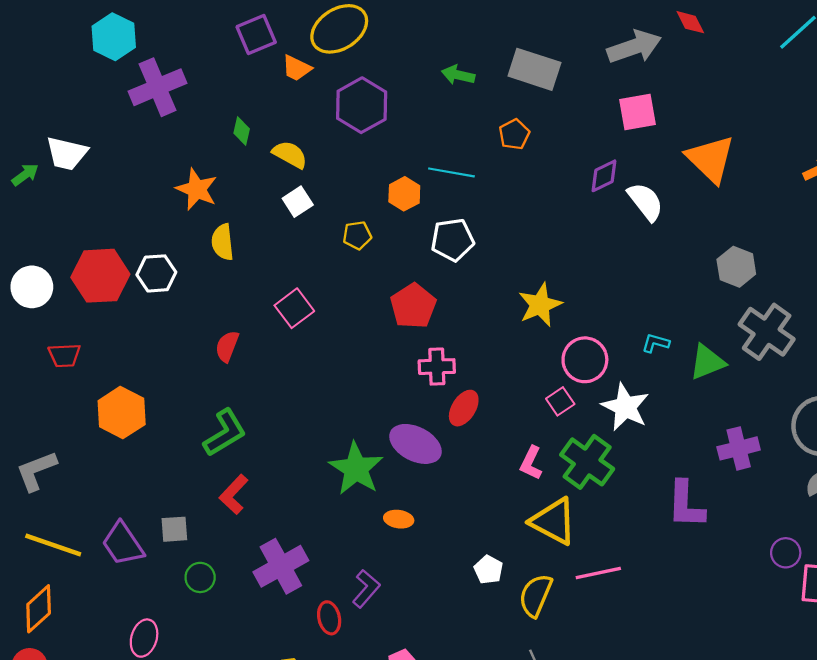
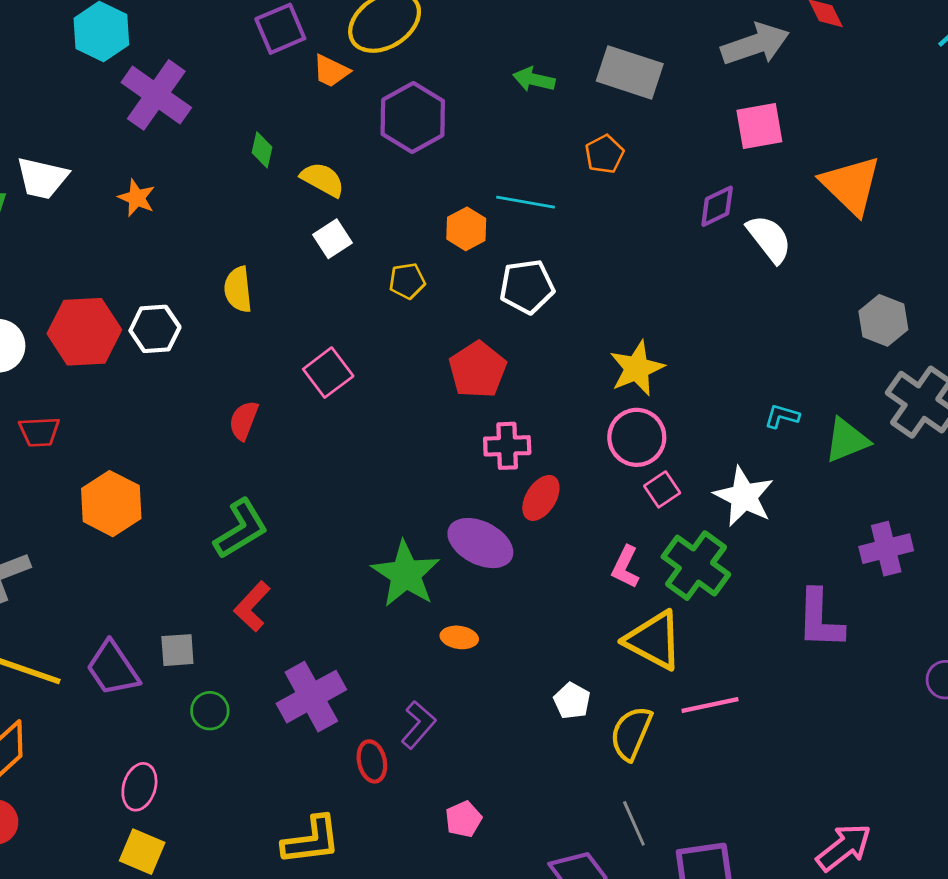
purple cross: (157, 87) -> (156, 95), turned -32
orange star: (197, 189) -> (137, 198), moved, size x0.7
pink circle: (585, 360) -> (637, 437), moved

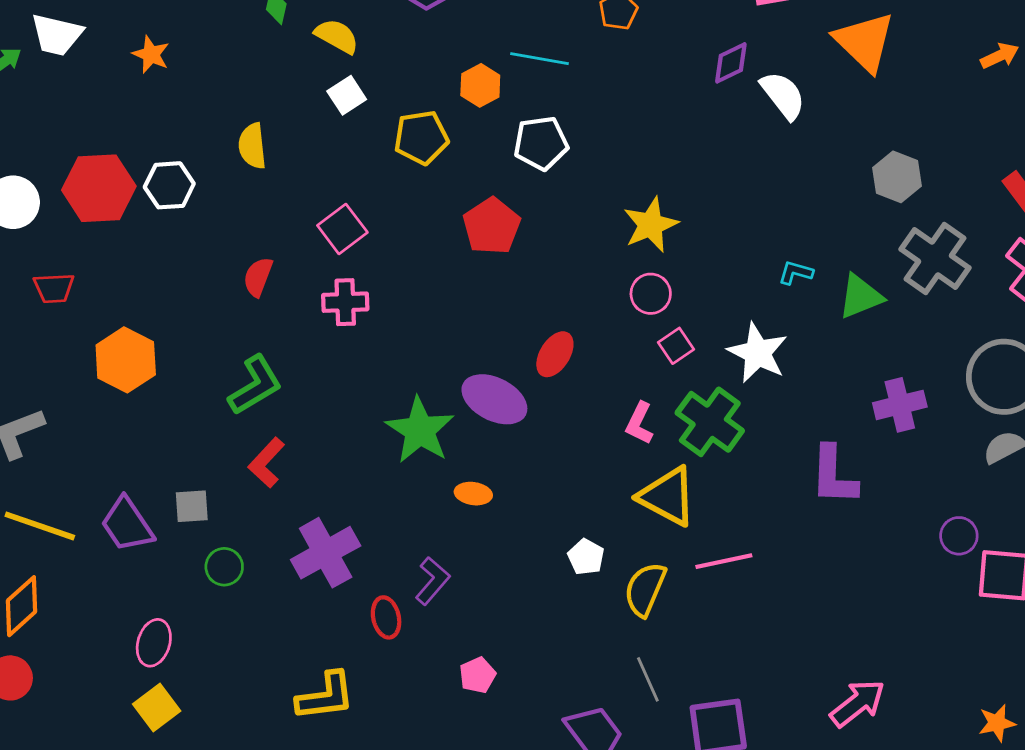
yellow pentagon: (407, 281) -> (421, 137), size x1.5
pink circle: (637, 437) -> (651, 294), size x0.7
pink cross: (507, 446) -> (345, 302), moved
yellow square: (142, 852) -> (157, 708), turned 30

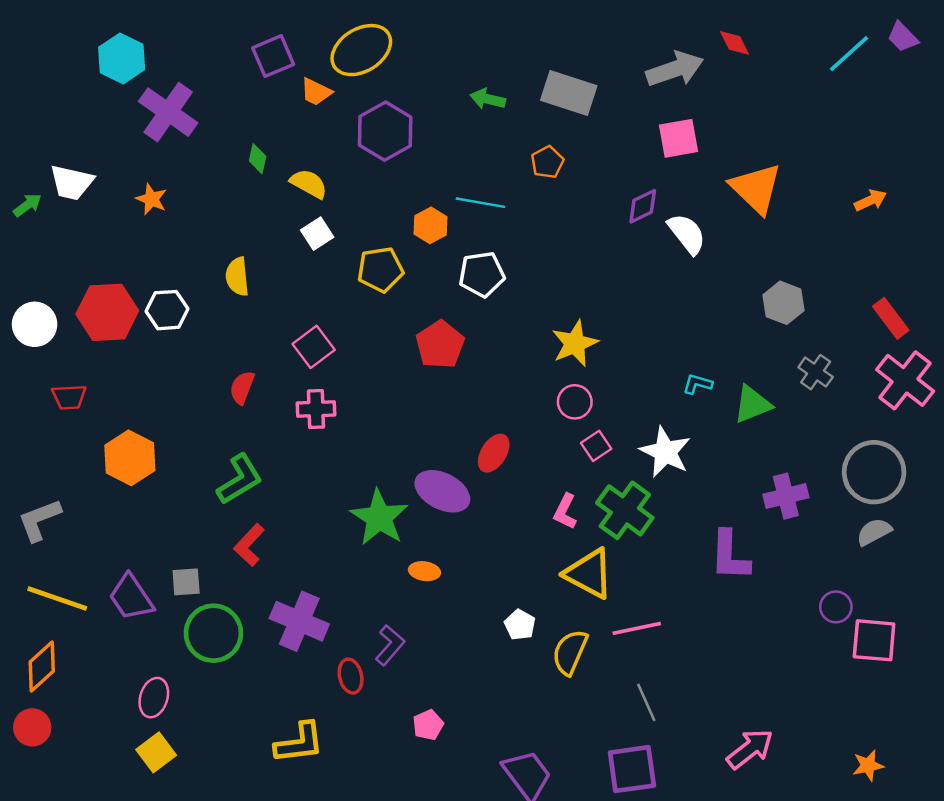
gray cross: (935, 259) -> (816, 372), size x0.6
purple cross: (326, 553) -> (299, 621), turned -38
green circle: (224, 567) -> (213, 633), size x1.8
gray line: (648, 679) -> (646, 702), moved

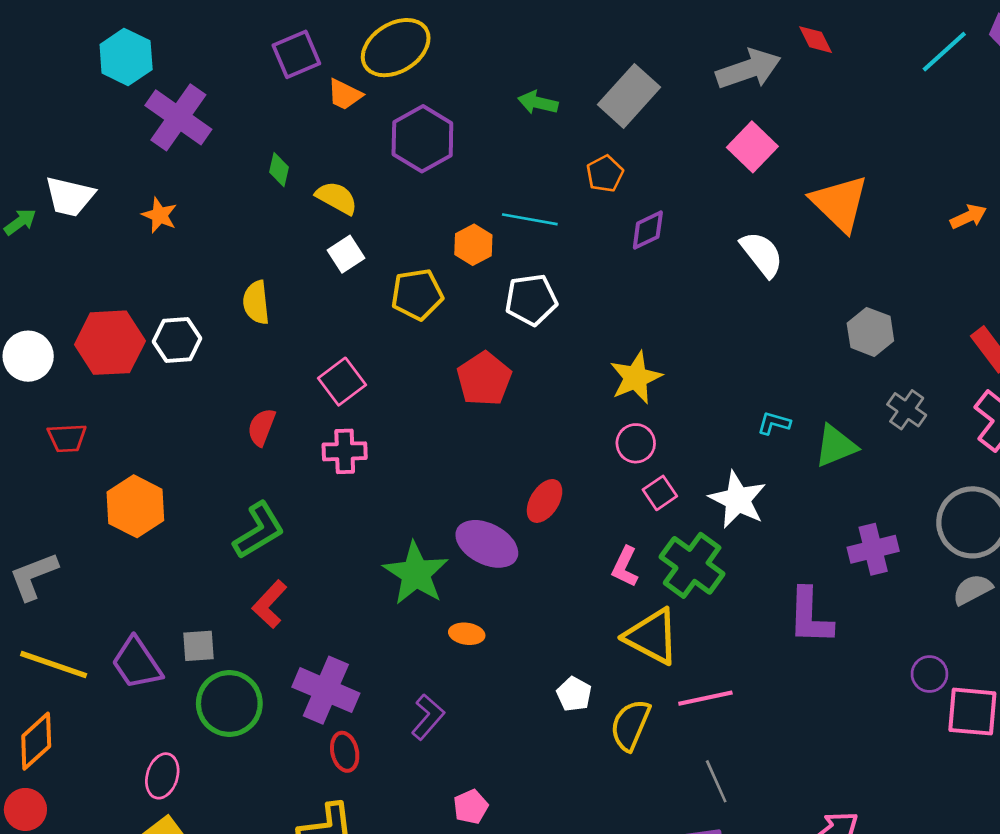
gray rectangle: (569, 93) -> (629, 96), turned -66
pink square: (678, 138) -> (752, 147), turned -36
purple diamond: (643, 206) -> (648, 230), moved
red ellipse: (351, 676) -> (345, 752), moved

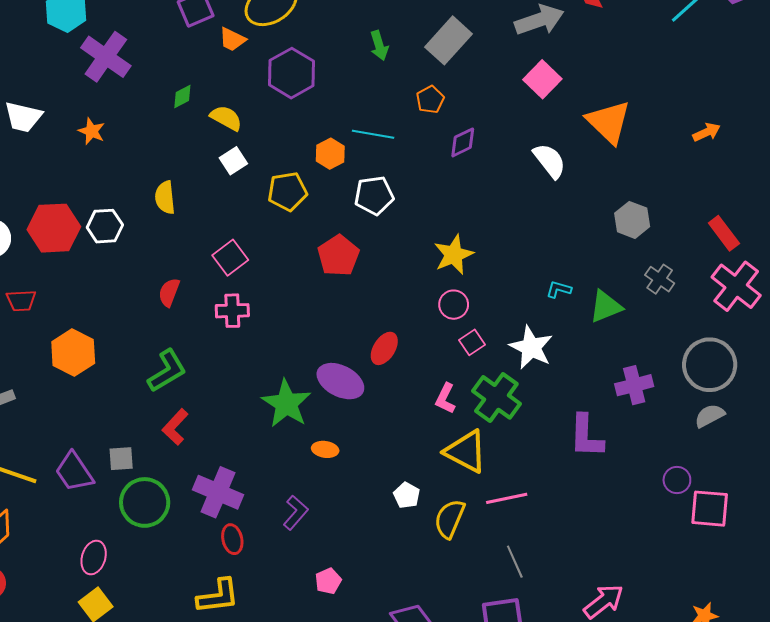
green arrow: (538, 103) -> (379, 46), turned -120
green diamond: (279, 170) -> (182, 97), turned 50

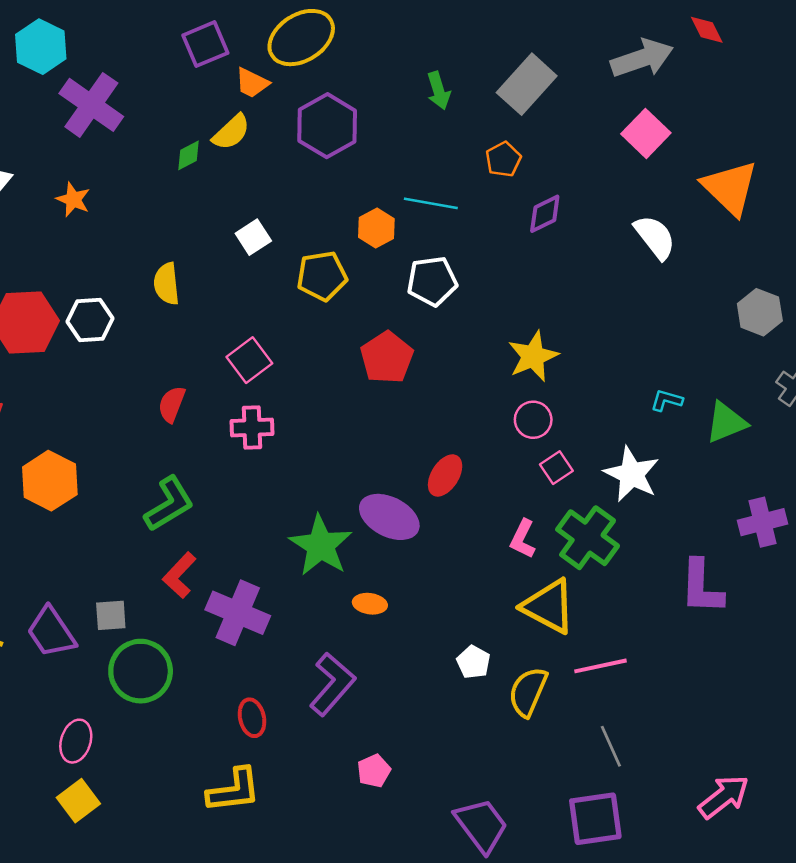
yellow semicircle: (226, 118) -> (231, 132), moved, turned 108
purple cross: (218, 492) -> (238, 613), moved
purple L-shape: (296, 513) -> (332, 684), size x1.4

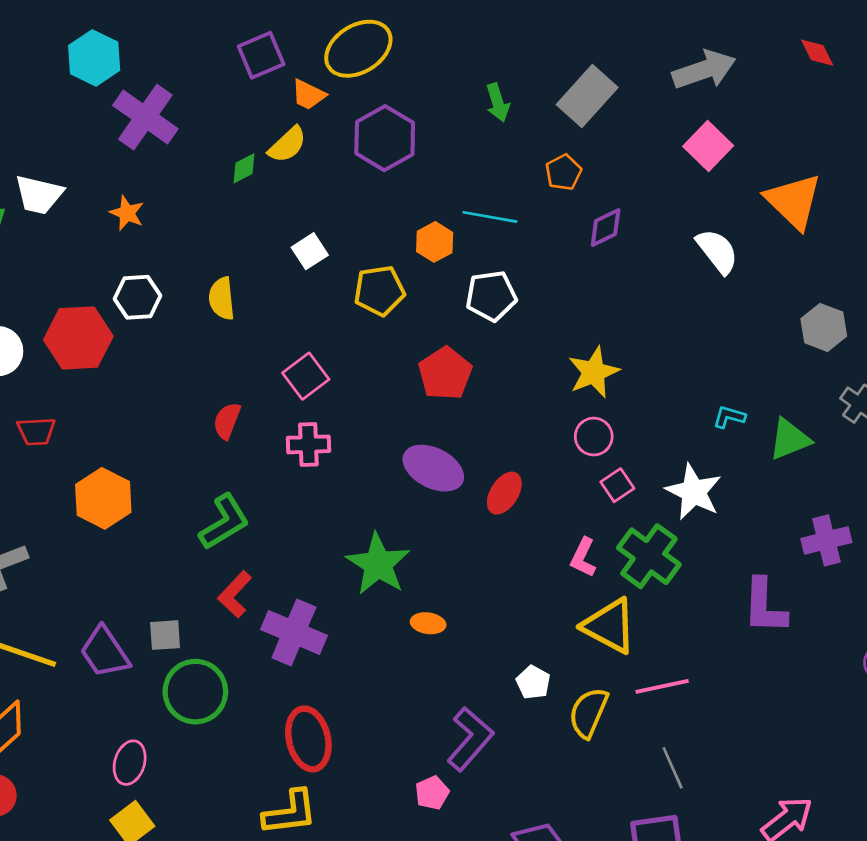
red diamond: (707, 30) -> (817, 53), moved
white hexagon: (90, 320) -> (137, 297), moved
purple ellipse: (389, 517) -> (433, 468), moved
purple L-shape: (332, 684) -> (470, 739), moved
red ellipse: (252, 718) -> (308, 739), size x1.6

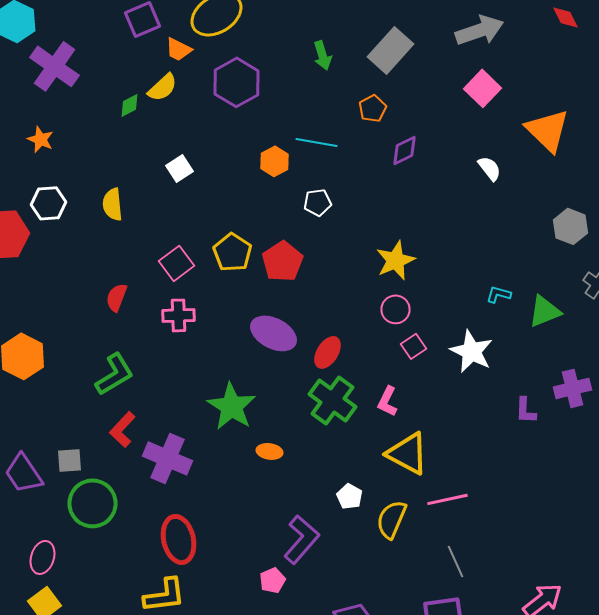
white semicircle: (717, 251) -> (490, 168), size x0.7
yellow pentagon: (379, 291) -> (232, 252), moved, turned -30
white pentagon: (491, 296) -> (318, 202), size x0.7
green cross: (649, 556) -> (332, 400), moved
purple L-shape: (765, 606) -> (526, 410), moved, size x0.6

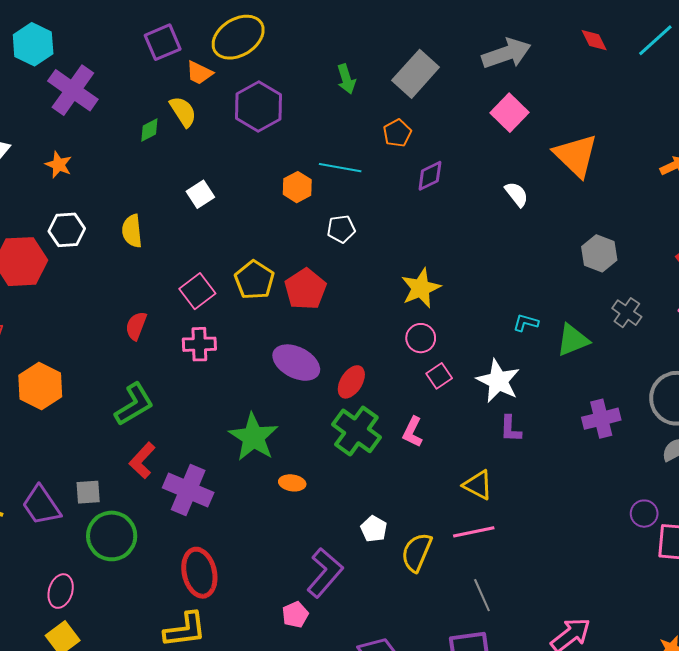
yellow semicircle: (162, 87) -> (183, 112), turned -80
purple L-shape: (526, 410) -> (510, 429), moved
yellow triangle: (408, 453) -> (478, 485), moved, size x0.7

